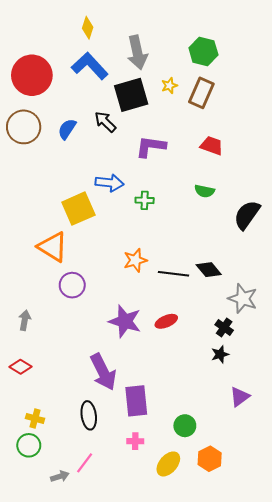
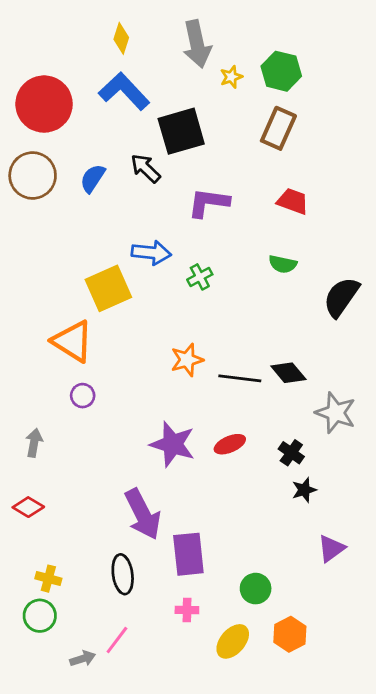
gray arrow: (137, 53) -> (197, 44), moved
yellow star: (169, 86) -> (231, 77), moved
green cross: (145, 200) -> (200, 277), turned -30
purple circle: (72, 285) -> (83, 396), moved, size x0.7
black cross: (224, 327) -> (291, 453), moved

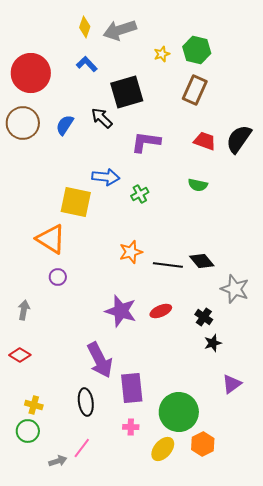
gray arrow: (197, 44) -> (120, 30), moved, turned 84
blue L-shape: (124, 91) -> (87, 64), size x0.6
yellow square: (108, 288) -> (76, 202), turned 36
black semicircle: (341, 297) -> (239, 139), moved
green circle: (256, 589) -> (179, 412), size x1.8

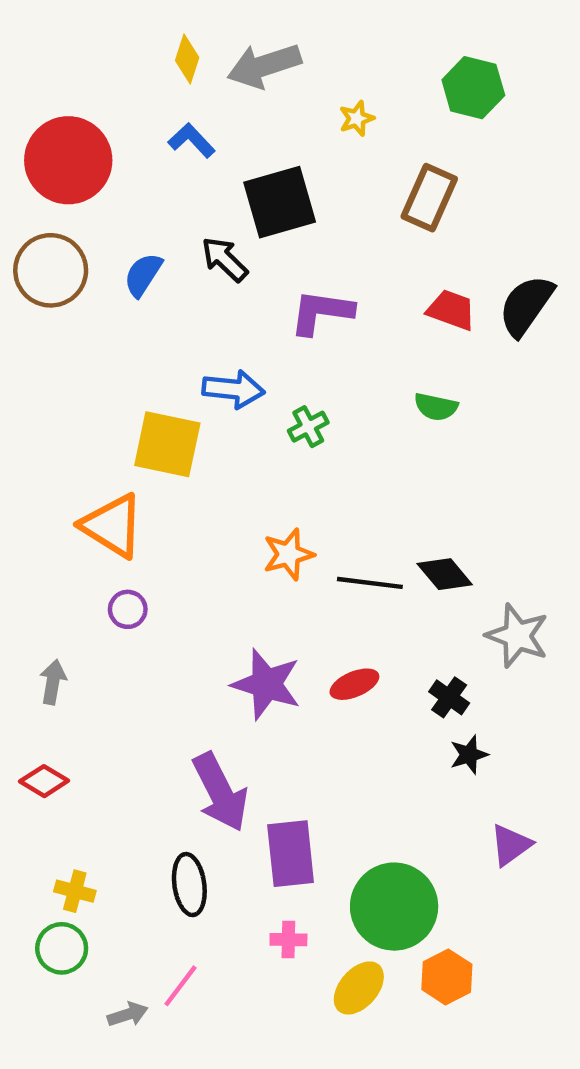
green hexagon: (197, 50) -> (473, 88), moved

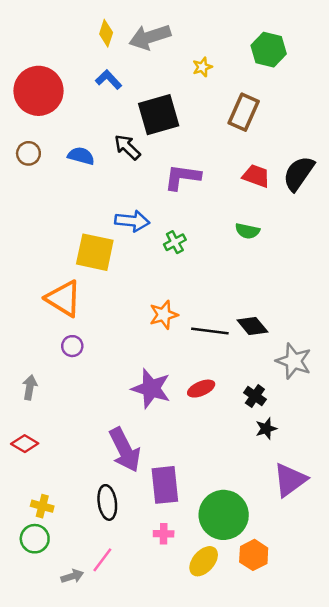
brown circle: (51, 270) -> (28, 153), size x0.6
blue semicircle: (143, 275) -> (81, 156), turned 72
purple triangle: (511, 845) -> (290, 480), size x1.4

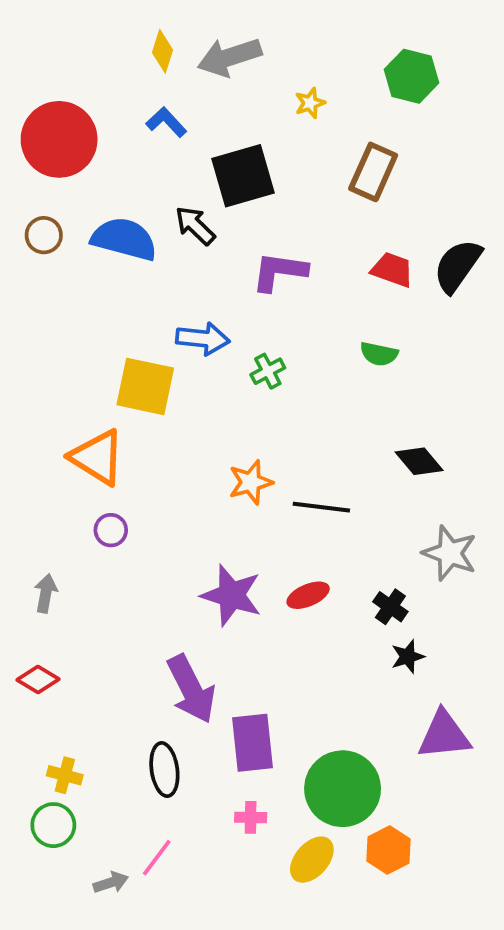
blue semicircle: (81, 156) -> (124, 239), size x1.6
black diamond: (252, 326) -> (419, 461), moved
purple triangle: (290, 480) -> (444, 735), turned 30

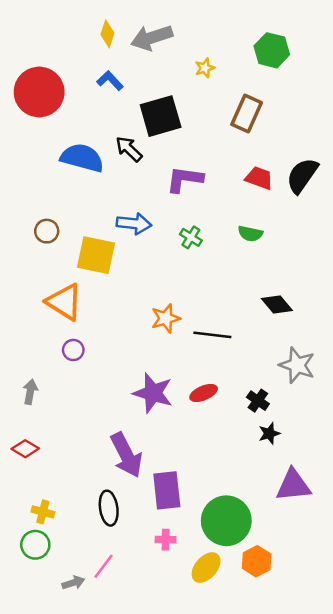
brown circle: (44, 235) -> (47, 231), moved
green cross: (268, 371) -> (191, 237), moved, turned -30

